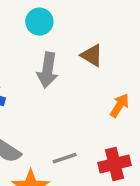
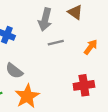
gray line: (65, 158) -> (56, 43), moved

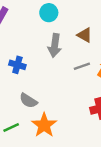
gray line: (56, 43) -> (82, 66), moved

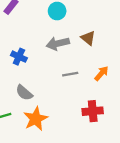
gray arrow: (55, 45) -> (58, 43), turned 60
gray line: (82, 66) -> (70, 74), moved

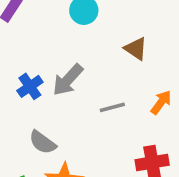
gray arrow: (58, 43) -> (68, 80), moved, turned -30
blue cross: (19, 57) -> (30, 86), turned 35

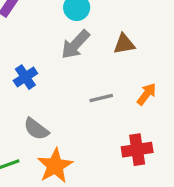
brown triangle: (136, 49) -> (124, 44), turned -45
gray arrow: (68, 80) -> (75, 45), moved

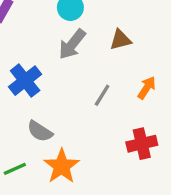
blue cross: (25, 77) -> (25, 81), size x1.4
gray line: (101, 98) -> (102, 95), turned -40

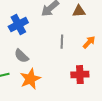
gray line: (102, 95) -> (62, 42), turned -40

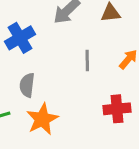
gray semicircle: (21, 56) -> (27, 85), turned 56

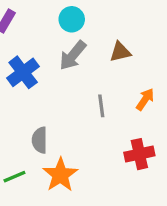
blue cross: (20, 38) -> (23, 72), moved

